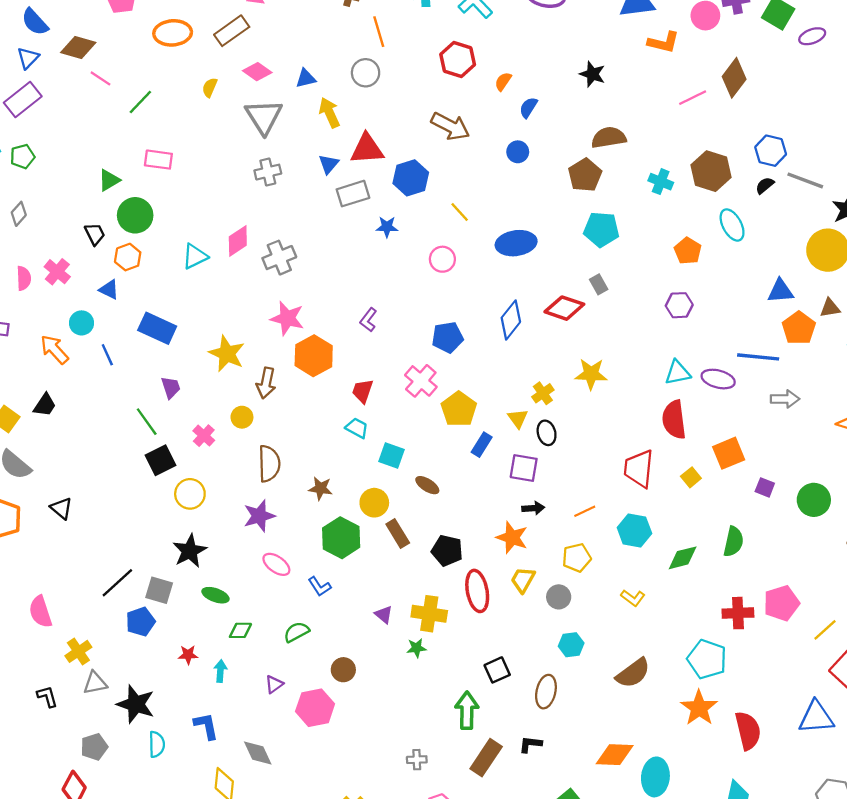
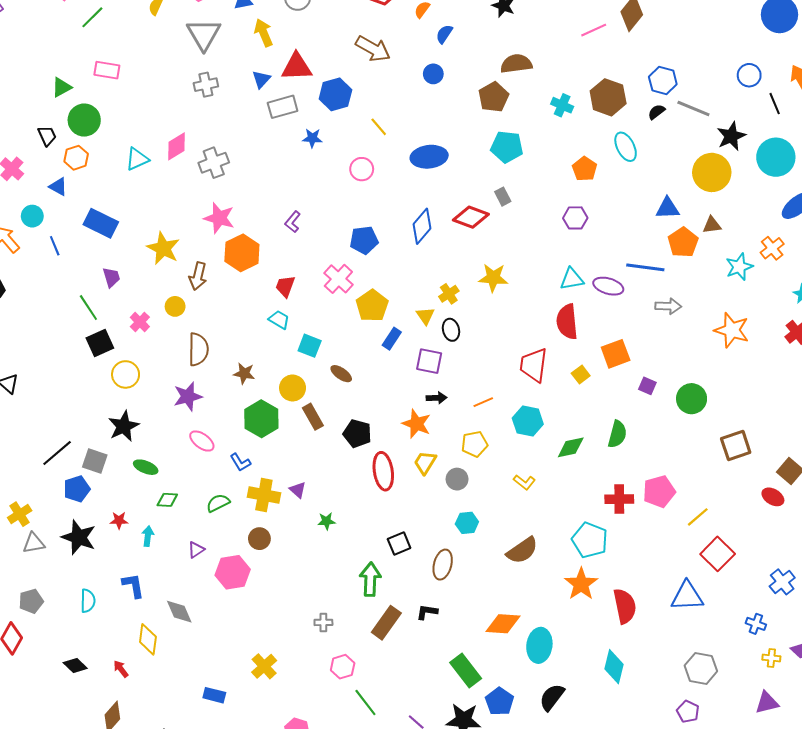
yellow cross: (429, 614) -> (264, 495), moved
black star: (136, 704) -> (79, 537), moved

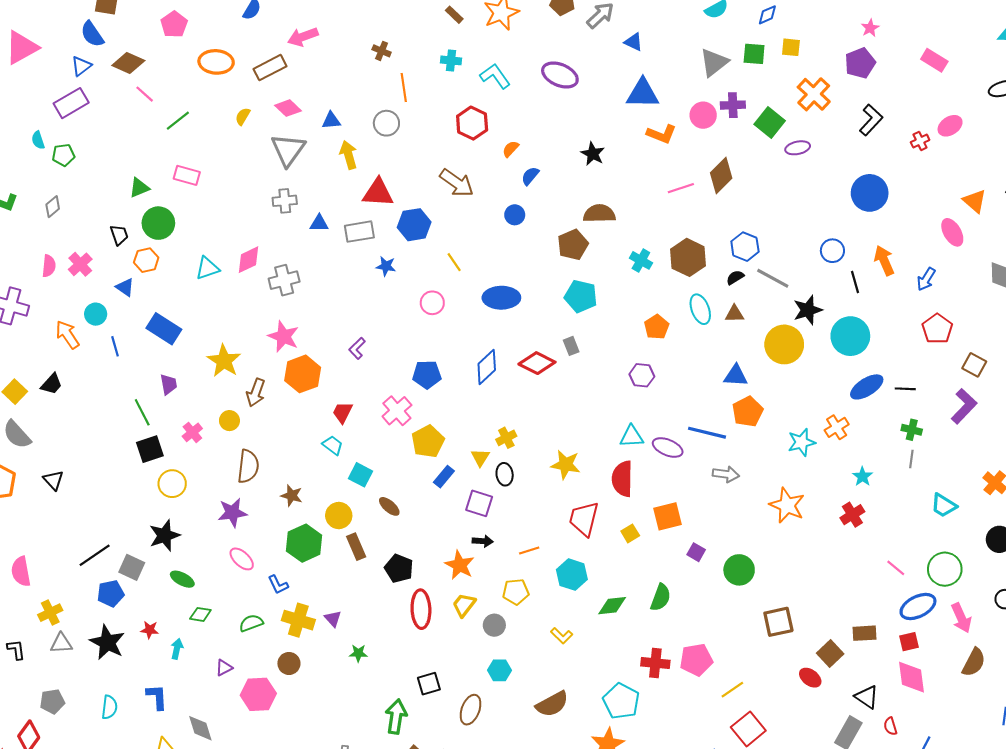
blue triangle: (261, 79) -> (319, 223), moved, turned 42
brown triangle: (712, 225) -> (734, 314), moved
yellow star: (493, 278) -> (566, 465), moved

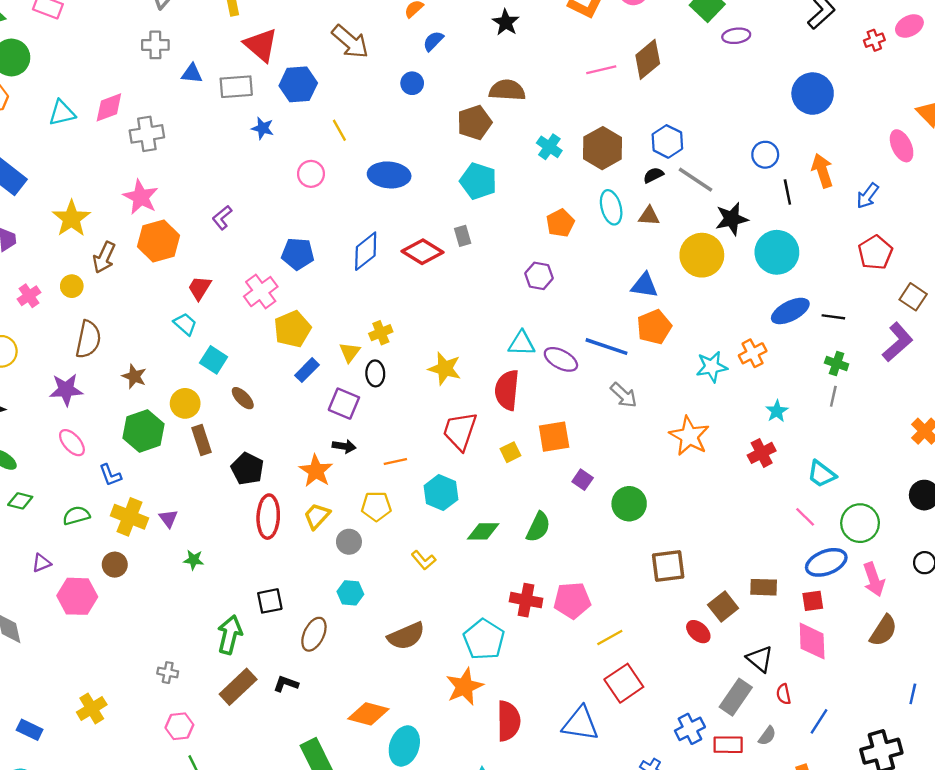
red triangle: (378, 193) -> (261, 45), turned 32
gray arrow: (726, 474) -> (624, 395), turned 30
cyan trapezoid: (944, 505) -> (822, 474), moved

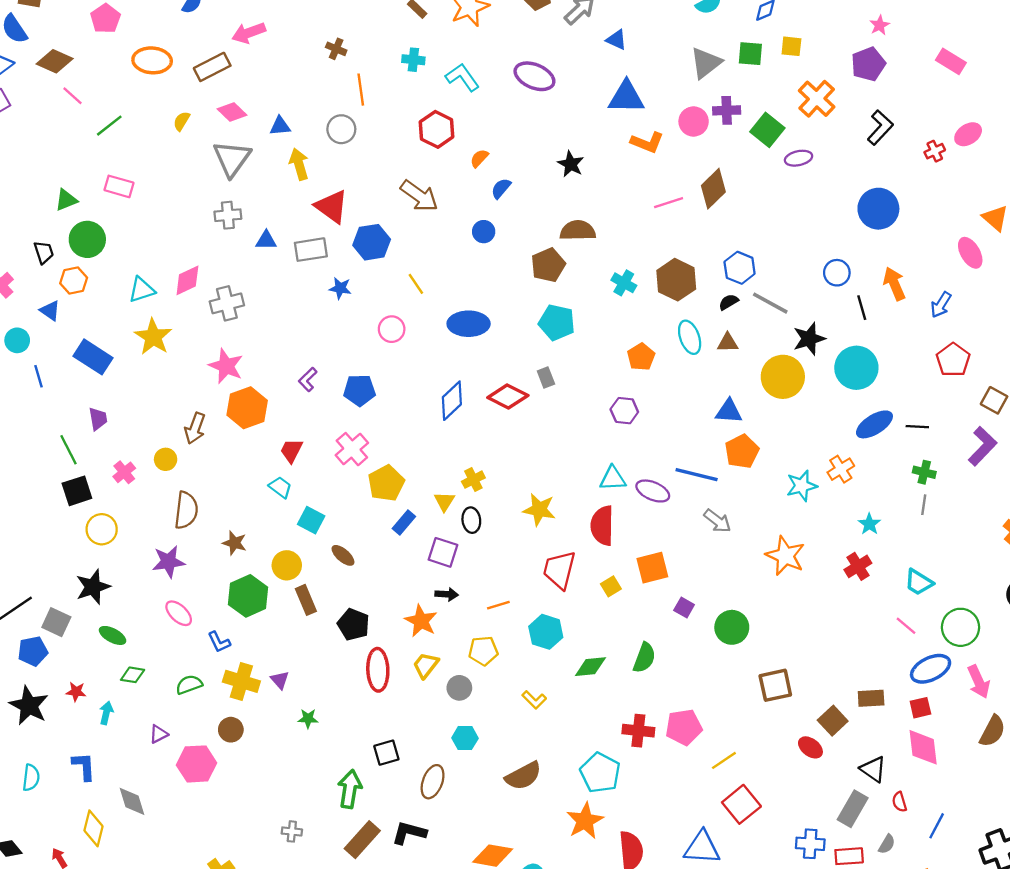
yellow star: (71, 219) -> (153, 337), moved
blue pentagon: (298, 254) -> (359, 390), moved
black L-shape: (286, 684) -> (409, 833), size x1.4
blue cross: (690, 729) -> (810, 844), turned 36

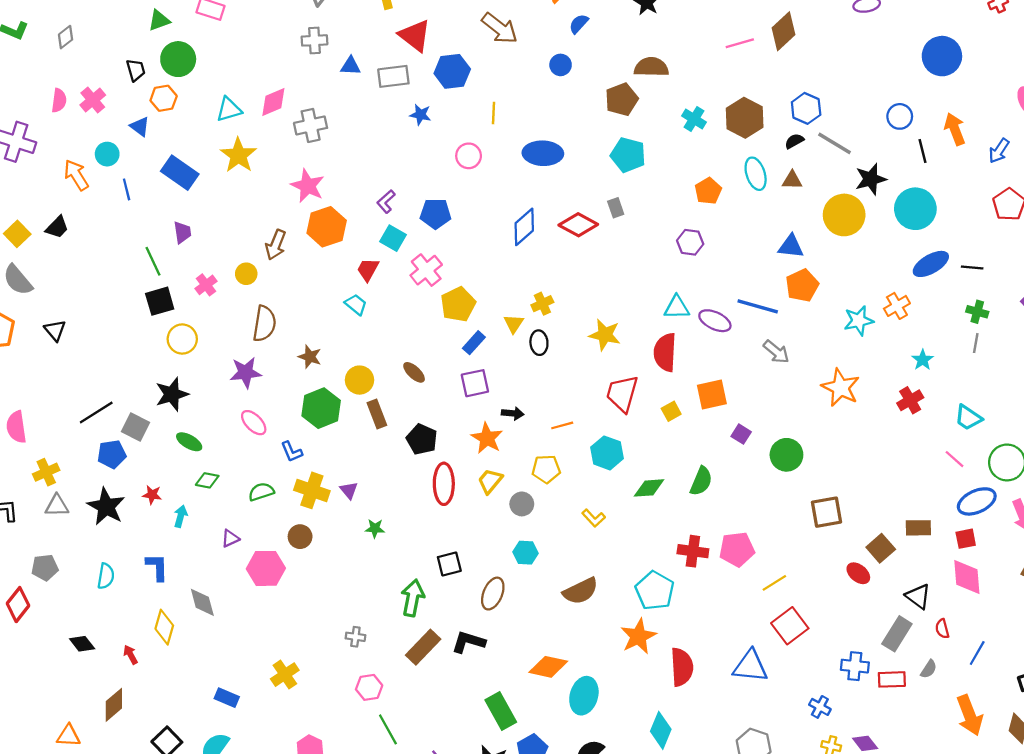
yellow line: (416, 284) -> (494, 113), turned 35
cyan square: (311, 520) -> (393, 238), moved
purple square: (443, 552) -> (475, 383), moved, turned -32

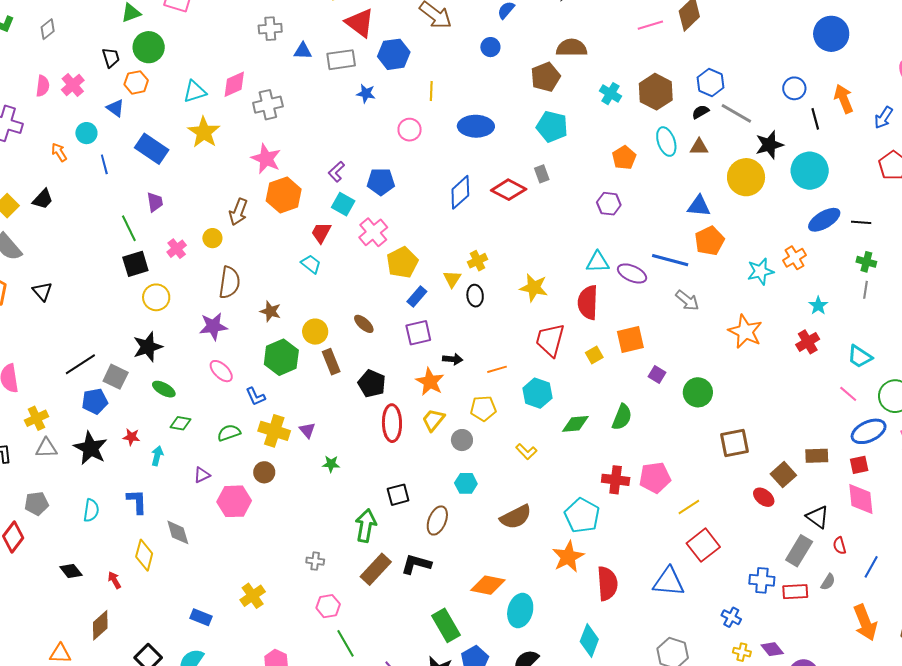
orange arrow: (76, 175) -> (59, 152), size x0.7

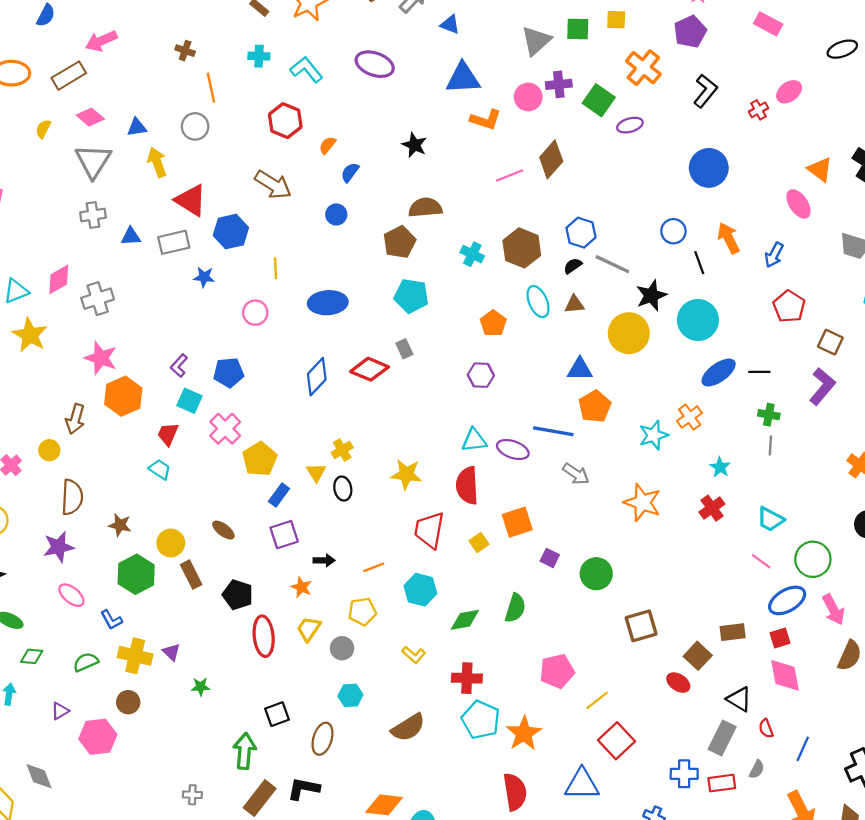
orange star: (430, 382) -> (301, 587), size x0.7
red cross: (616, 480) -> (467, 678), moved
orange star: (568, 557) -> (524, 733), moved

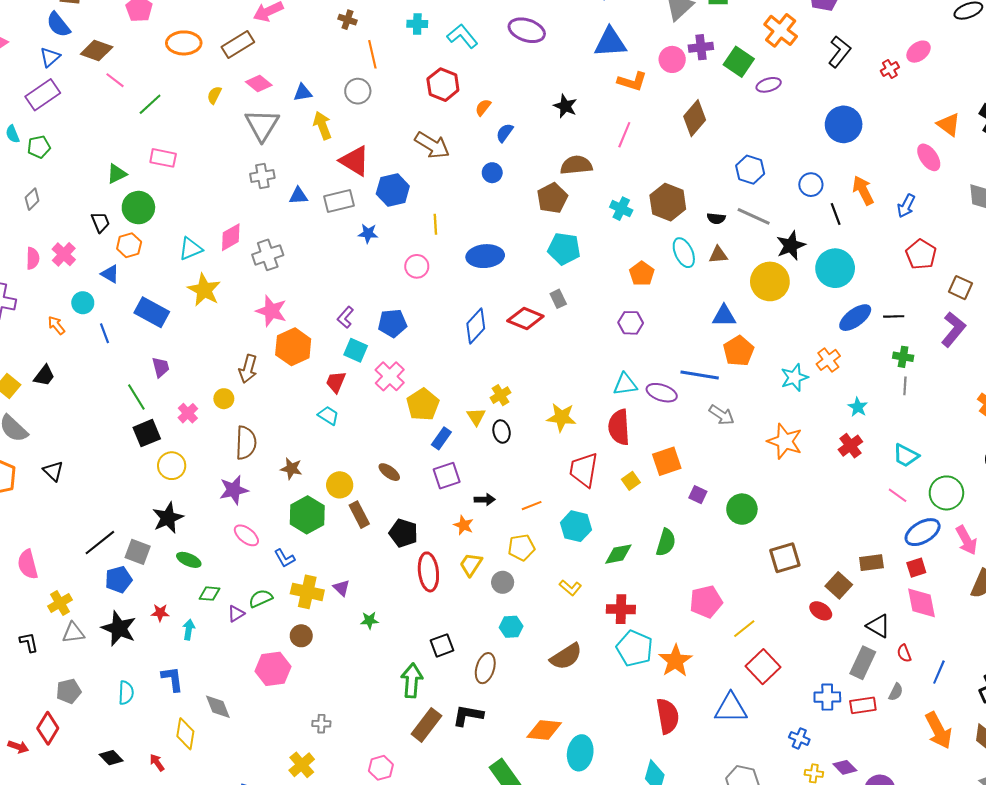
pink line: (510, 175) -> (624, 135), moved, turned -45
blue hexagon: (581, 233) -> (750, 170), moved
black semicircle: (573, 266) -> (716, 218), turned -138
purple triangle: (60, 711) -> (236, 614), moved
gray cross: (192, 795) -> (321, 724), moved

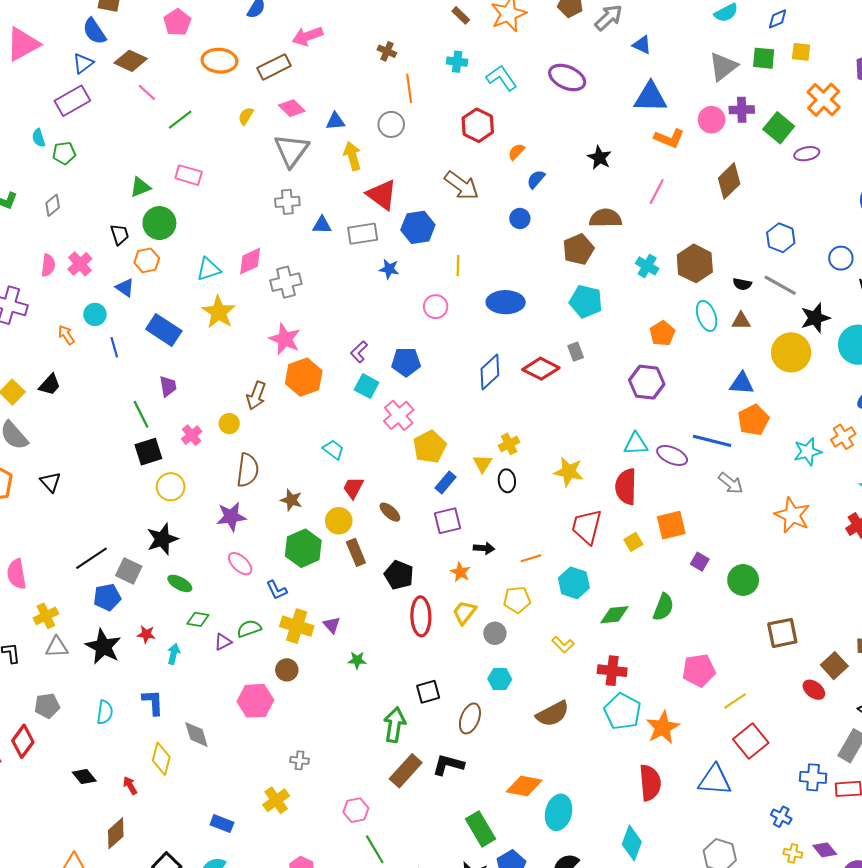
purple hexagon: (631, 323) -> (647, 382), size x1.4
red trapezoid: (336, 382) -> (353, 488), moved

